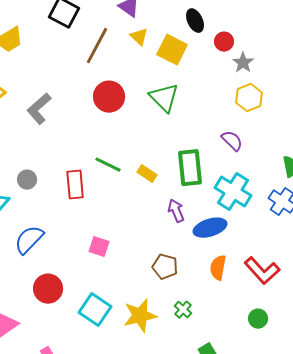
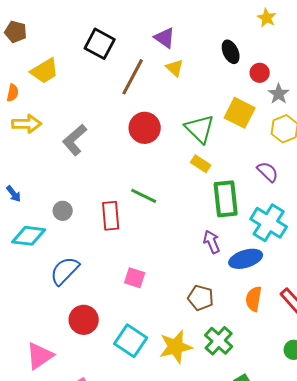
yellow square: (172, 50) -> (240, 113), moved
yellow rectangle: (147, 174) -> (201, 164), moved
green cross: (183, 310) -> (219, 341), size x1.6

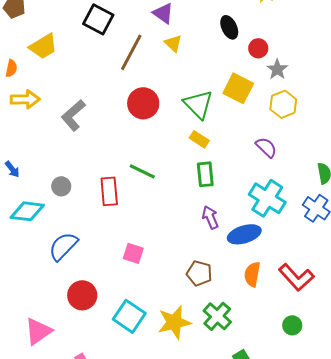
green rectangle: (226, 199) -> (205, 174), moved, size x0.7

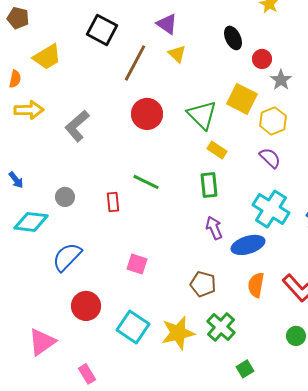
yellow hexagon: (283, 104) -> (273, 121), moved
yellow rectangle: (199, 139) -> (217, 150), moved
red rectangle: (109, 191) -> (113, 202), size x0.7

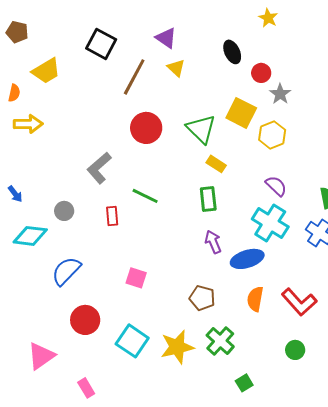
gray L-shape: (77, 126) -> (99, 168), moved
purple semicircle: (270, 158) -> (276, 186), moved

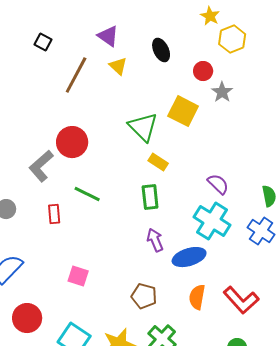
black square: (101, 44) -> (43, 42), size x0.6
black ellipse: (232, 52) -> (161, 50), moved
red circle: (146, 128) -> (72, 142), moved
yellow hexagon: (272, 135) -> (232, 39), moved

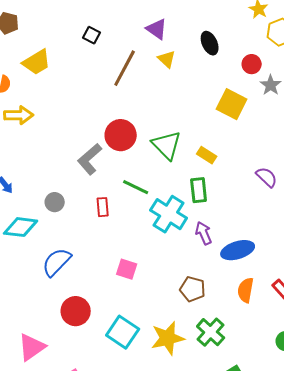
green triangle: (143, 127) -> (167, 145), moved
cyan cross: (212, 221) -> (169, 214), moved

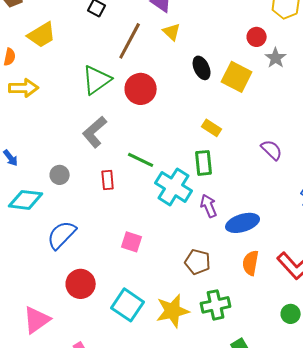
black ellipse: (210, 43) -> (202, 68), moved
red circle: (121, 135) -> (141, 89), moved
green triangle: (167, 145) -> (97, 80), moved, turned 40
green cross: (211, 332) -> (216, 305), turned 36

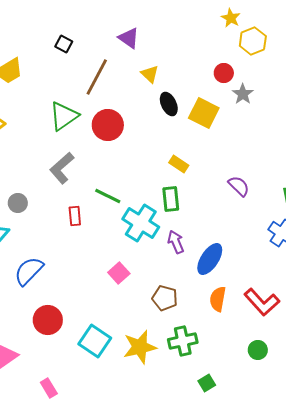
yellow triangle: (172, 32) -> (150, 74), moved
gray circle: (60, 175) -> (18, 203), moved
blue ellipse: (243, 223) -> (210, 259), turned -40
pink square: (132, 242) -> (119, 273), moved, turned 30

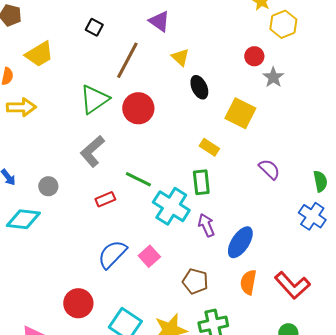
yellow square: (204, 113) -> (240, 113), moved
red rectangle: (75, 216) -> (105, 199), turned 72
blue semicircle: (29, 271) -> (112, 254), moved

